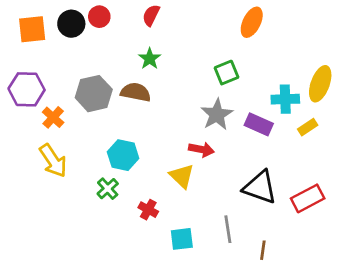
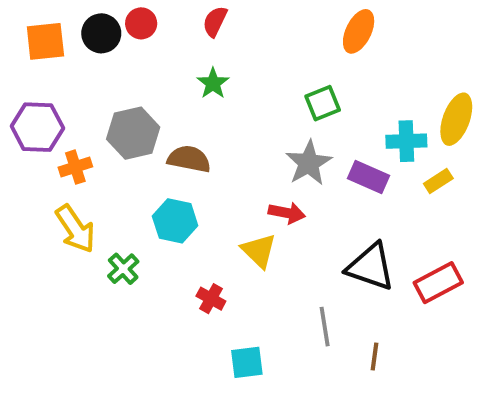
brown semicircle: (136, 92) -> (189, 159), moved
orange cross: (53, 117) -> (75, 167), turned 30
green cross: (108, 189) -> (123, 269), moved
cyan square: (182, 239) -> (247, 362), moved

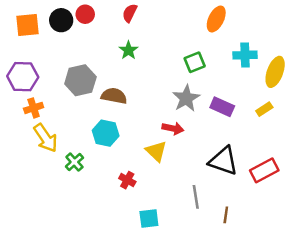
cyan cross: (406, 141) -> (245, 55), moved
orange cross: (75, 167) -> (34, 108), moved

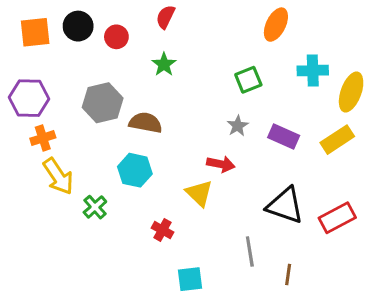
red circle: (85, 14) -> (116, 37), moved
gray star: (186, 98) -> (238, 126), size x0.6
yellow rectangle: (264, 109) -> (337, 140), size x1.5

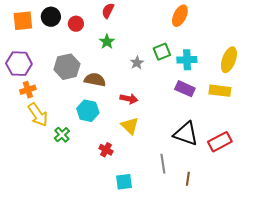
cyan cross: (313, 71) -> (187, 60), moved
gray star: (238, 126) -> (137, 63), moved
yellow rectangle: (337, 140) -> (220, 91), turned 40
red arrow: (221, 164) -> (129, 99), moved

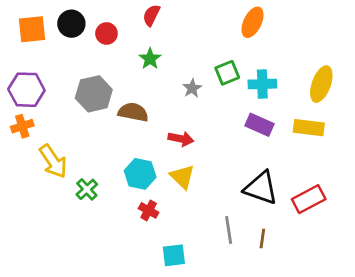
orange cross: (28, 90) -> (22, 126), moved
cyan hexagon: (88, 111) -> (140, 174), moved
brown line: (188, 179) -> (262, 238), moved

